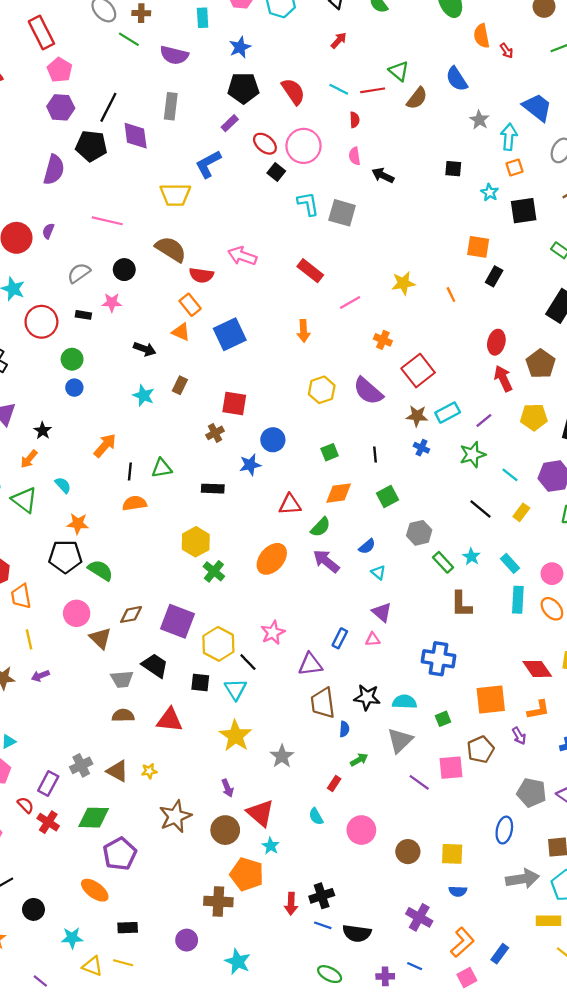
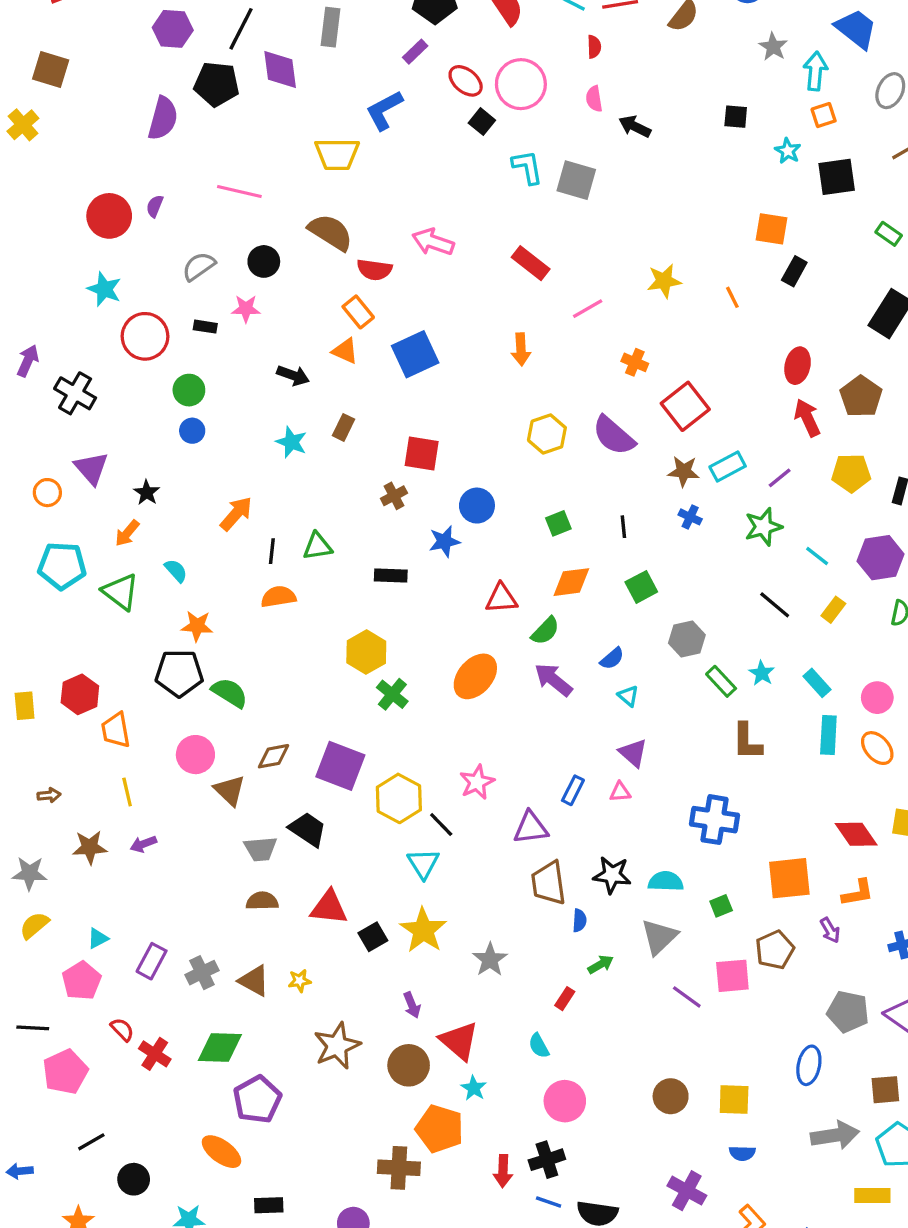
black square: (200, 683) -> (373, 937), moved, turned -36
purple rectangle: (48, 784) -> (152, 961), moved
pink circle: (361, 830) -> (565, 1101), moved

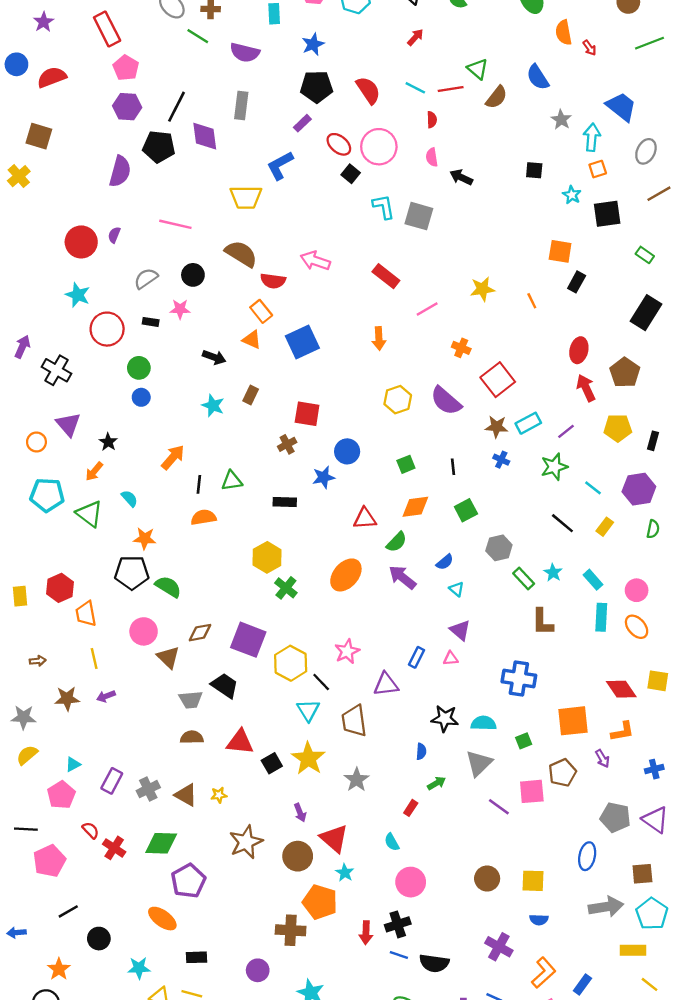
brown trapezoid: (549, 883) -> (354, 721), moved

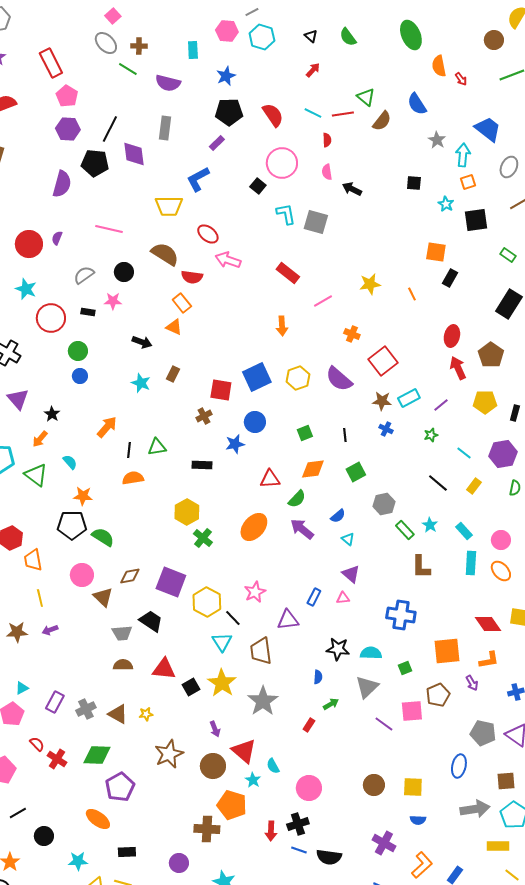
red ellipse: (339, 144) -> (208, 234), moved
blue square: (302, 342) -> (257, 377), moved
green star: (554, 467) -> (431, 435), size x0.6
gray star: (357, 780) -> (263, 701), size x1.4
cyan semicircle: (392, 842) -> (273, 766), moved

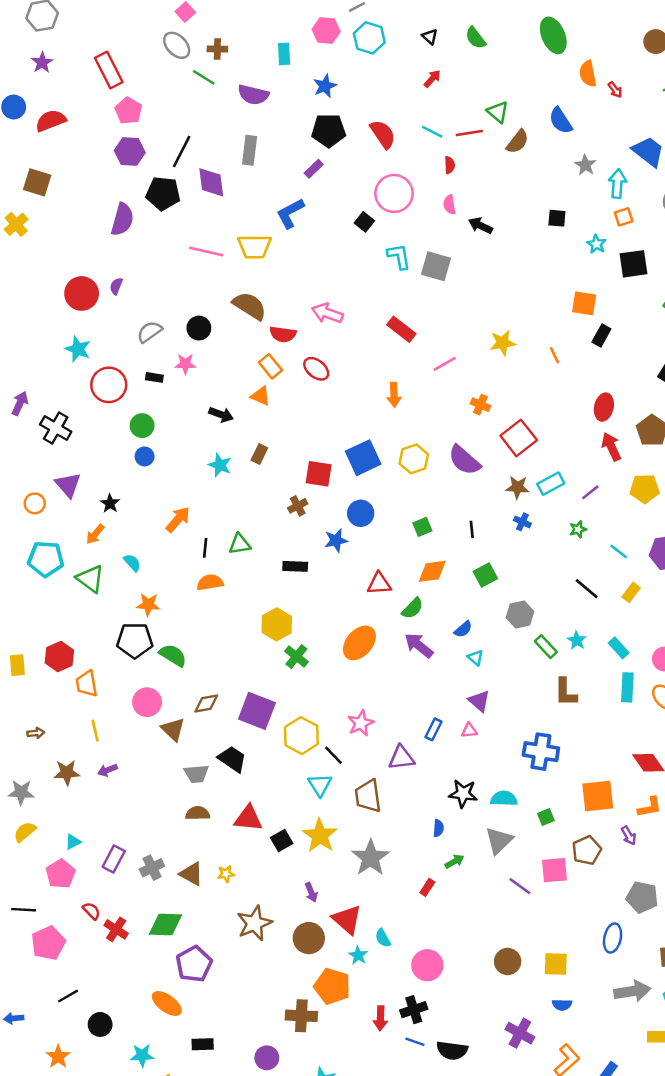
pink line: (109, 229) -> (206, 251), moved
red ellipse: (208, 234) -> (316, 369), moved

